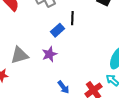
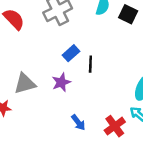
black line: (72, 18) -> (90, 64), moved

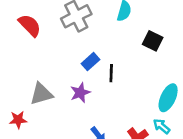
black square: (128, 14) -> (153, 41), moved

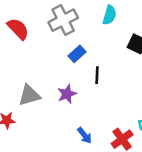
blue rectangle: (91, 62) -> (77, 54), moved

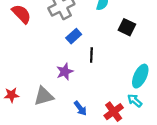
gray triangle: (29, 95) -> (44, 96), moved

